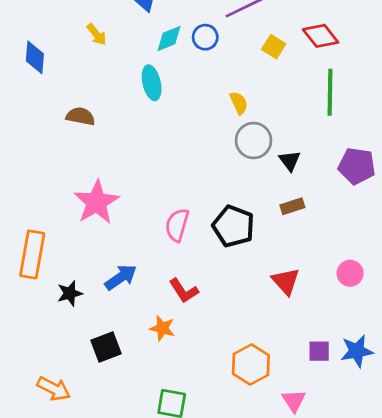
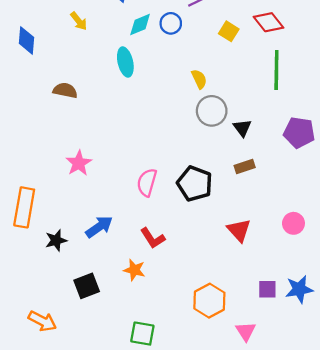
pink star: (97, 202) -> (79, 163), size x0.7

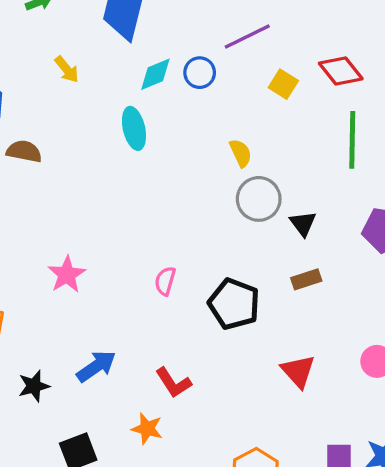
brown semicircle: (65, 90) -> (24, 151), moved
pink semicircle: (147, 182) -> (165, 281), moved, size x0.7

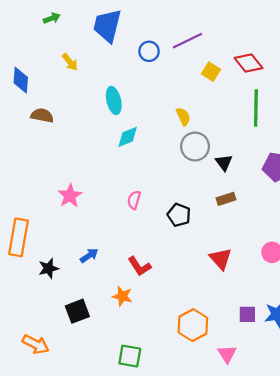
blue circle: (200, 73) -> (149, 51), moved
cyan diamond: (155, 74) -> (128, 137), moved
black pentagon: (234, 304) -> (179, 215), size x0.7
blue arrow: (96, 366) -> (89, 256), size x0.7

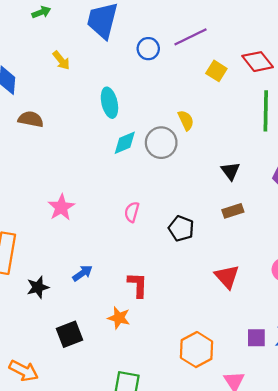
gray circle: (195, 146) -> (161, 143), moved
red L-shape: (139, 266) -> (138, 285), turned -145

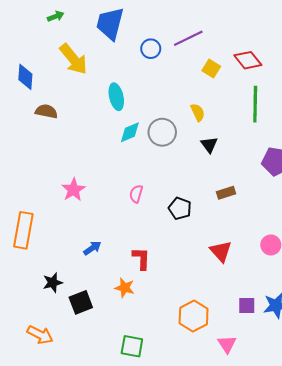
yellow arrow: (61, 60) -> (73, 59), size x1.8
yellow semicircle: (186, 120) -> (198, 112), moved
black triangle: (231, 171) -> (209, 145), moved
black star: (38, 287) -> (53, 283), moved

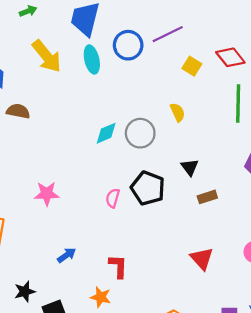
blue circle: (151, 49) -> (128, 45), size x1.4
cyan ellipse: (116, 97) -> (92, 59), moved
black triangle: (209, 145) -> (190, 167), moved
pink star: (73, 190) -> (47, 194), turned 30
black pentagon: (180, 208) -> (148, 188), moved, size x1.4

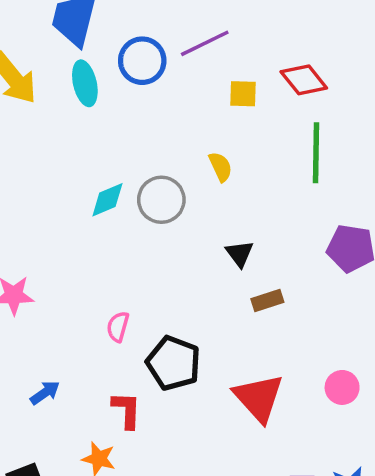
yellow square: (192, 66) -> (243, 94), turned -30
black pentagon: (148, 188) -> (174, 363), moved
pink semicircle: (113, 198) -> (118, 327), moved
red triangle: (202, 259) -> (259, 398), size x1.4

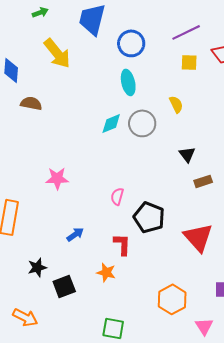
purple line: (205, 43) -> (186, 32), moved
cyan ellipse: (85, 83) -> (128, 82), moved

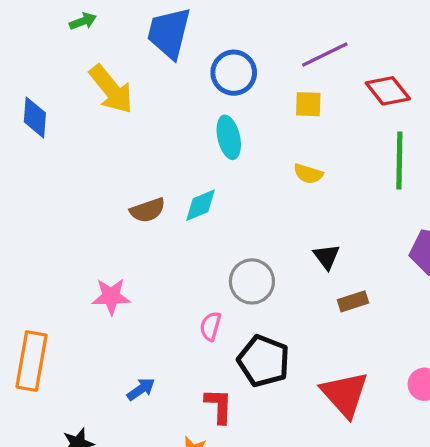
yellow square: (189, 62) -> (308, 104), moved
brown semicircle: (31, 103) -> (148, 210), moved, turned 150
yellow semicircle: (176, 104) -> (308, 174), turned 132
gray circle: (142, 123) -> (252, 281), moved

